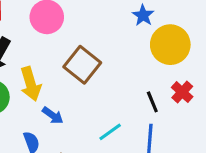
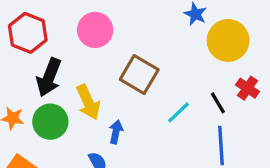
blue arrow: (53, 115) -> (116, 132), turned -105
cyan line: (110, 132) -> (178, 112), moved

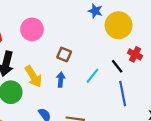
brown square: (139, 75) -> (64, 54), size x0.6
blue arrow: (116, 132) -> (61, 80), moved

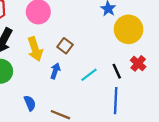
yellow arrow: (33, 77) -> (35, 49), moved

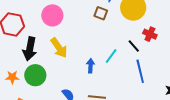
brown square: (65, 46) -> (101, 13), moved
blue arrow: (55, 71) -> (90, 66), moved

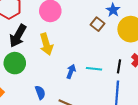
black line: (134, 46) -> (119, 66), turned 32
cyan line: (111, 56) -> (94, 69), turned 42

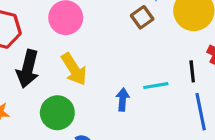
brown square: (98, 24) -> (142, 17), turned 32
green circle: (15, 63) -> (57, 113), moved

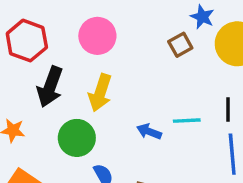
yellow arrow: (74, 69) -> (100, 93), turned 44
blue arrow: (123, 99) -> (149, 132), turned -80

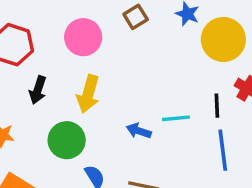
brown square: (180, 45) -> (136, 17), moved
black arrow: (50, 87) -> (38, 90), size x0.7

